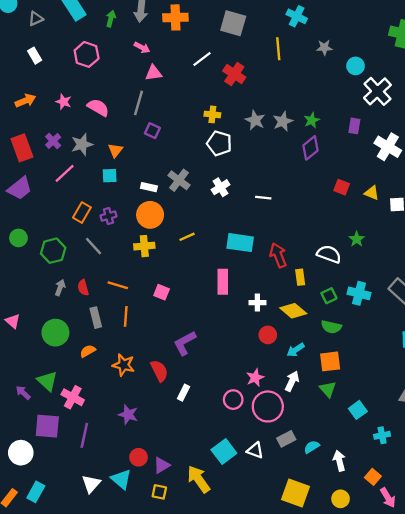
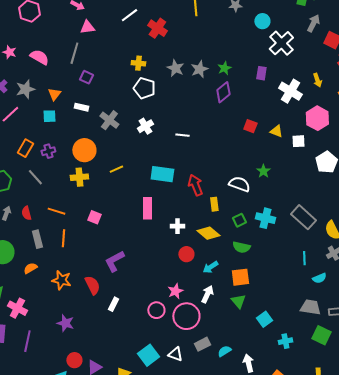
white rectangle: (149, 187) -> (81, 107), moved

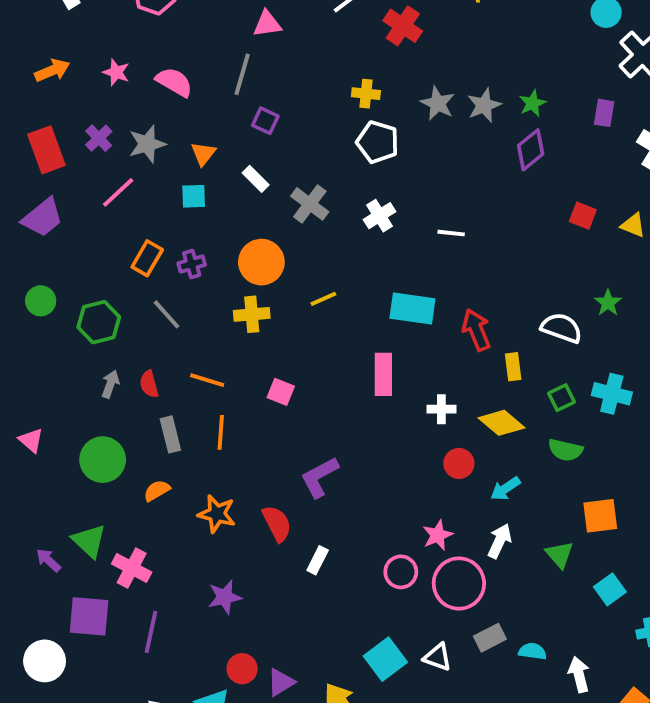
white rectangle: (81, 107) -> (256, 179), turned 32
orange square: (240, 277) -> (600, 516), moved
purple star: (65, 323) -> (225, 597), turned -30
cyan semicircle: (224, 351) -> (532, 651), turned 40

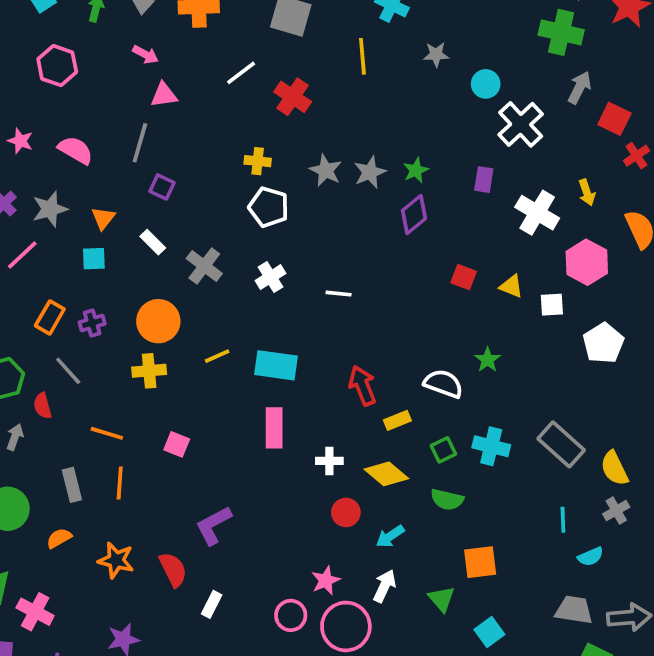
cyan rectangle: (412, 309) -> (276, 365), moved
yellow rectangle: (513, 367) -> (397, 420), turned 75
red semicircle: (149, 384) -> (42, 406), moved

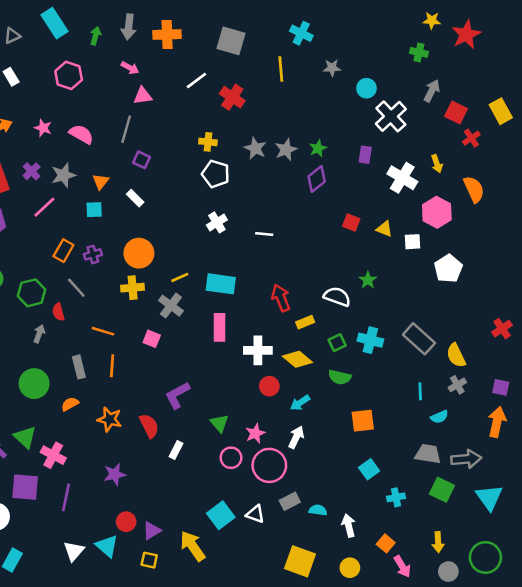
green cross: (561, 32) -> (419, 52), size x0.6
gray cross: (204, 266) -> (171, 306), moved
white cross: (329, 461) -> (258, 350), size x1.5
green triangle: (442, 599) -> (219, 423), moved

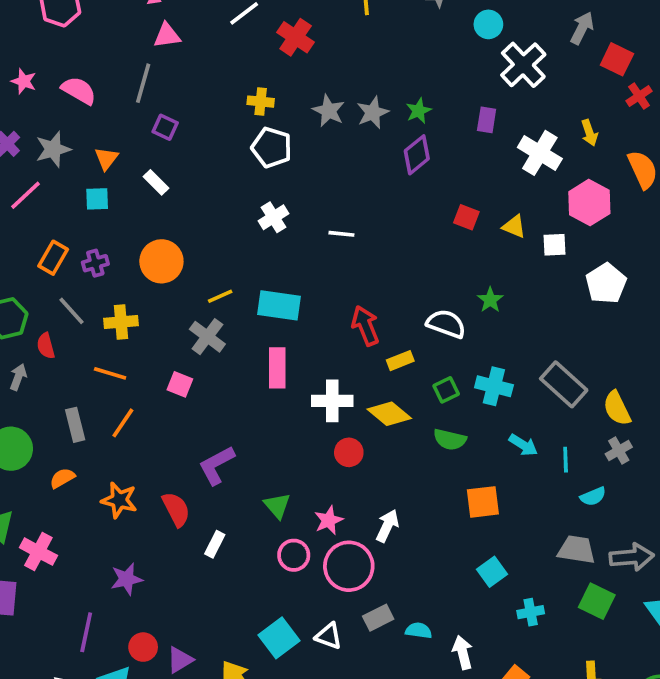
yellow cross: (133, 288) -> (121, 322), moved
orange line: (112, 366) -> (123, 423), turned 30
cyan arrow: (300, 403) -> (523, 445), moved, turned -114
purple line: (66, 497) -> (86, 632), moved

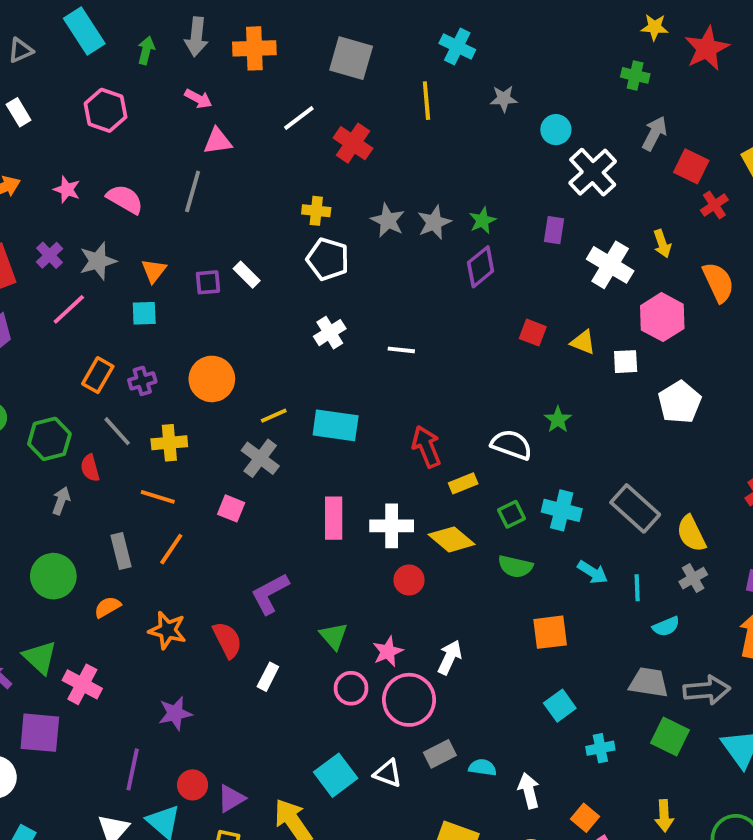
purple square: (165, 127) -> (208, 282), moved, turned -30
white rectangle: (156, 182) -> (247, 275), moved
pink rectangle: (277, 368) -> (334, 518), moved

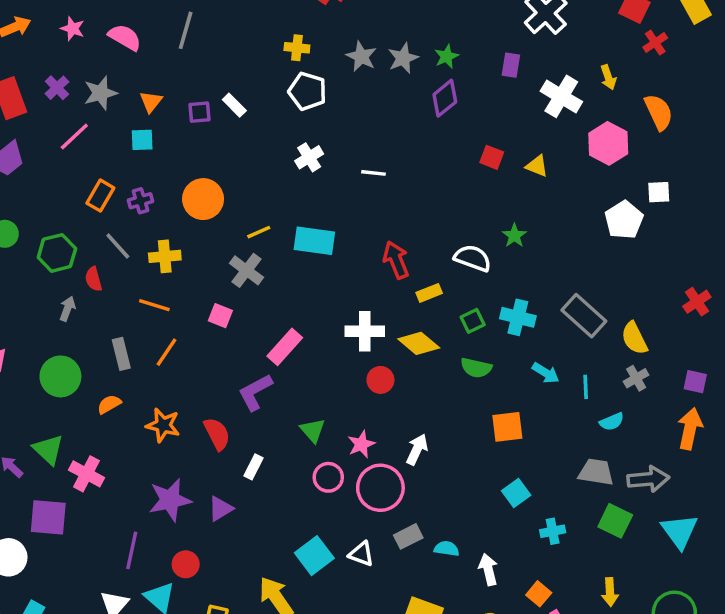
white square: (626, 362) -> (659, 192), moved
pink rectangle: (334, 518) -> (285, 347), moved, turned 42
purple star: (175, 713) -> (170, 500), size x1.4
purple triangle: (231, 798) -> (220, 509), moved

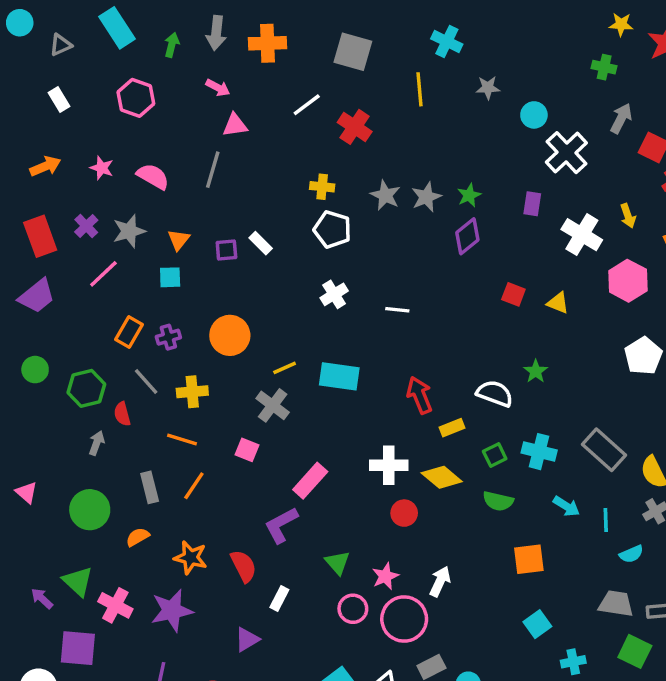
purple star: (170, 500) -> (172, 610), moved

